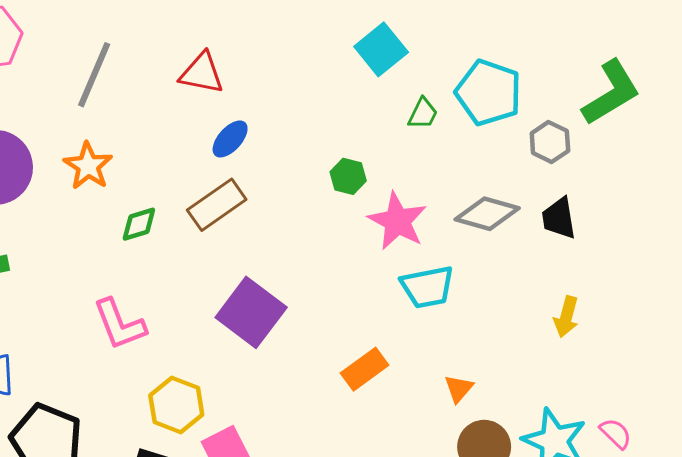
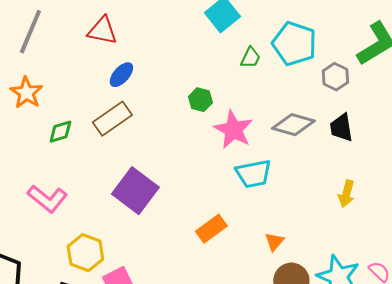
pink L-shape: (120, 324) -> (47, 199), turned -30

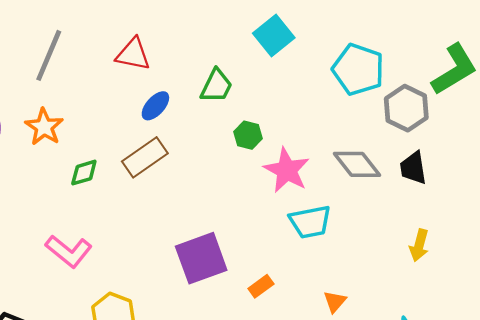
green trapezoid: (250, 58) -> (216, 86), moved, size x1.4
gray hexagon: (335, 77) -> (406, 108), size x1.4
gray diamond: (293, 125) -> (357, 164), turned 36
purple square: (135, 191) -> (201, 258), moved, turned 33
orange rectangle: (211, 229) -> (261, 286), size x0.7

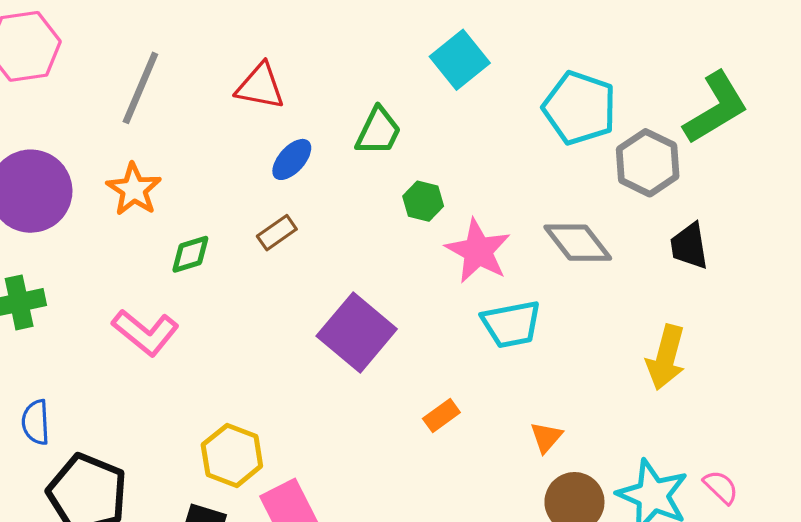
brown rectangle: (145, 157) -> (277, 233), size x0.6
black trapezoid: (413, 168) -> (689, 246), moved
yellow arrow: (419, 245) -> (666, 357), size x1.4
pink L-shape: (69, 251) -> (145, 332), moved
purple square: (201, 258) -> (357, 332), moved, turned -30

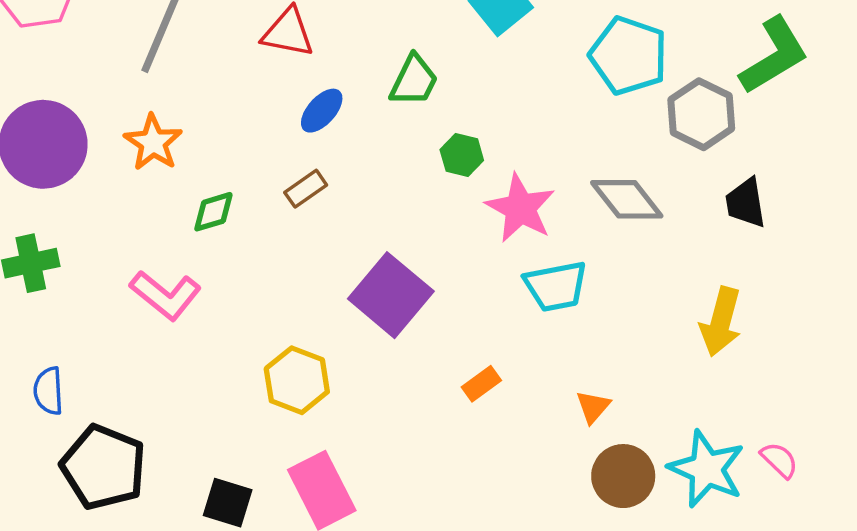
yellow hexagon: (232, 455) -> (297, 380), moved

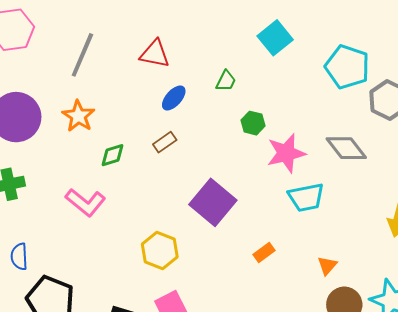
green trapezoid: (414, 80) -> (226, 81), size x0.7
pink star: (520, 208) -> (286, 153), turned 30

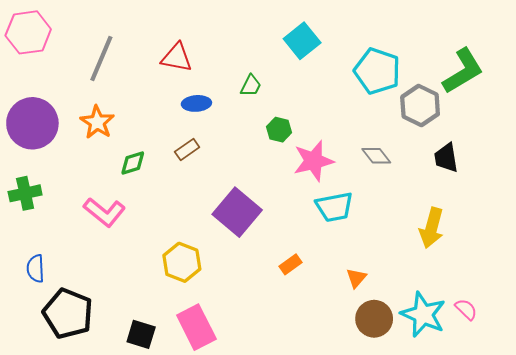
blue ellipse: (174, 98) -> (196, 103), turned 44
gray diamond: (346, 148) -> (376, 156), size x0.7

